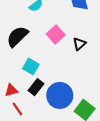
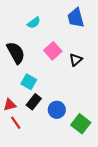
black semicircle: (17, 37) -> (16, 53), turned 105
blue circle: (60, 95) -> (57, 110), size x0.7

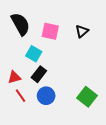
pink square: (53, 51) -> (50, 31), moved, turned -36
blue circle: (57, 110) -> (46, 96), moved

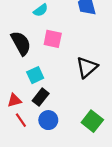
pink square: (50, 31) -> (53, 39), moved
black triangle: (82, 31) -> (87, 67), moved, size x1.5
cyan square: (34, 54) -> (35, 75), turned 35

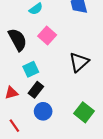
pink square: (53, 39) -> (47, 36), turned 30
red line: (21, 120) -> (14, 126), moved

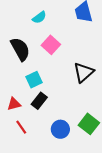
blue circle: (43, 111) -> (60, 129), moved
red line: (14, 126) -> (21, 127), moved

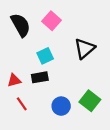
cyan square: (34, 80) -> (45, 56), moved
black rectangle: (39, 101) -> (40, 77), turned 42

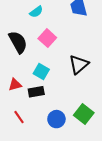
cyan square: (45, 56) -> (41, 71), turned -35
red triangle: (14, 80) -> (15, 85), moved

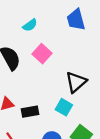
cyan square: (41, 71) -> (64, 107), moved

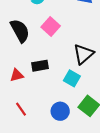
black rectangle: (30, 112) -> (40, 66), moved

